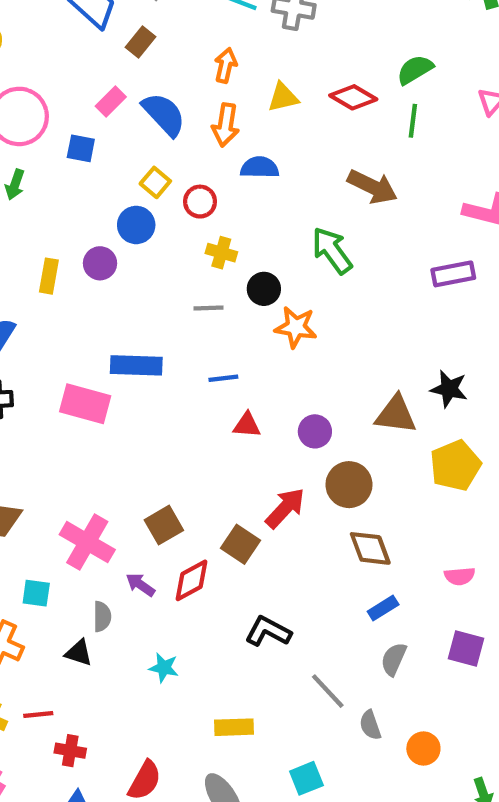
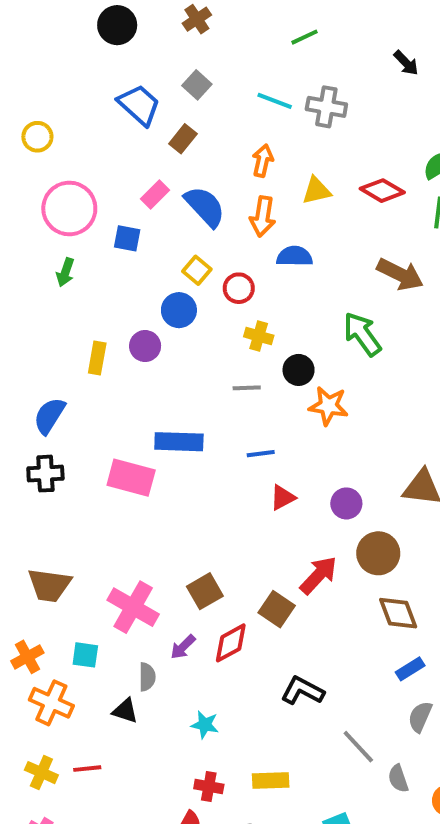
red triangle: (247, 425) -> (283, 497), turned -32
purple arrow: (140, 585) -> (183, 647), turned -80
red cross: (70, 751) -> (209, 786), moved

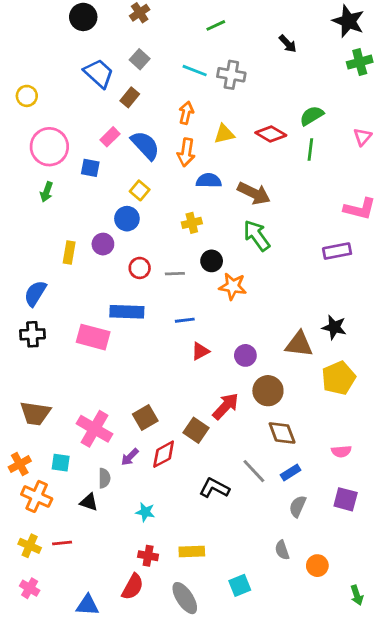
brown arrow: (400, 274) -> (254, 193), moved
red circle: (239, 288) -> (140, 268), moved
yellow cross: (259, 336) -> (192, 223), moved, turned -30
gray line: (358, 747) -> (254, 471), moved

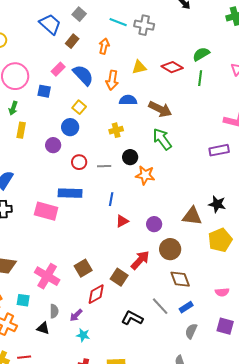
orange arrow: (186, 113) -> (104, 46), moved
yellow rectangle: (69, 252) -> (21, 130), moved
blue line: (185, 320) -> (111, 199), turned -72
purple arrow: (130, 457) -> (76, 315), moved

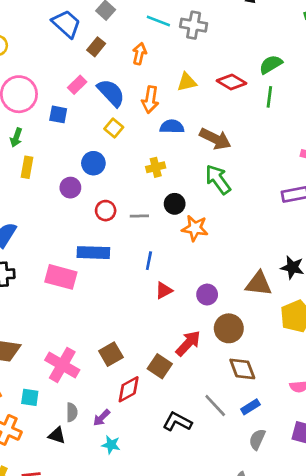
yellow square: (79, 107) -> (114, 128), moved

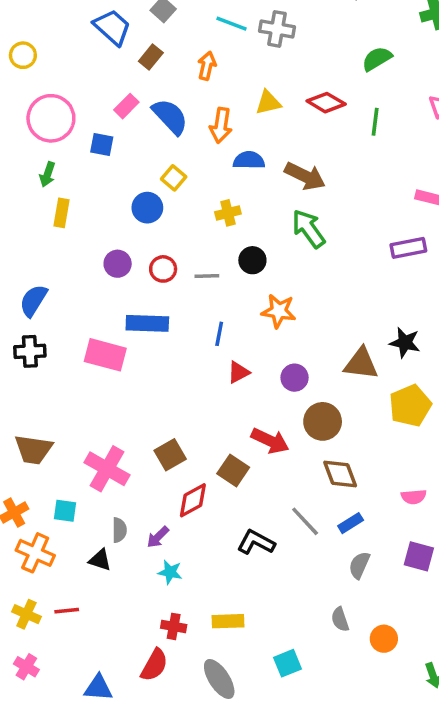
green semicircle: (271, 64) -> (377, 59), moved
yellow square: (114, 128) -> (174, 178), moved
purple circle: (70, 188) -> (118, 264), moved
orange star: (195, 228) -> (279, 311), moved
red arrow: (188, 343) -> (270, 441), turned 72

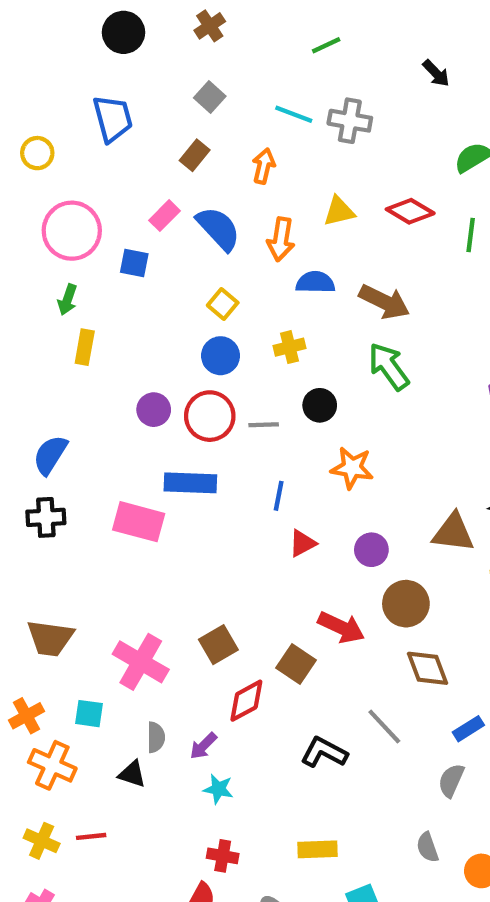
blue trapezoid: (112, 27) -> (113, 119), moved, turned 33
blue circle: (147, 208) -> (221, 356), moved
red circle: (163, 269) -> (210, 416), size x1.5
blue rectangle: (351, 523) -> (468, 729), moved
yellow rectangle: (228, 621) -> (318, 849), moved

